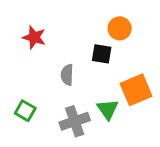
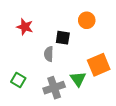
black square: (102, 54) -> (63, 38), moved

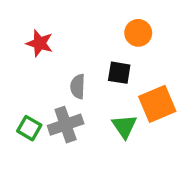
black square: (63, 38) -> (119, 73), moved
gray cross: (54, 88) -> (66, 125), moved

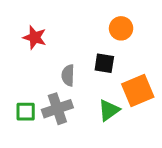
green triangle: (124, 126) -> (109, 110), turned 30
green square: (29, 128) -> (26, 112), turned -30

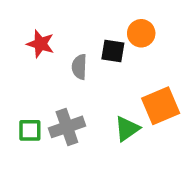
black square: (104, 63) -> (113, 51), moved
gray semicircle: (68, 75) -> (79, 67), moved

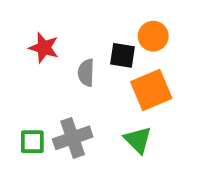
orange square: (161, 106) -> (151, 90), moved
green triangle: (127, 129) -> (138, 140), turned -40

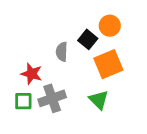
red star: (44, 48) -> (32, 74), moved
black square: (122, 55) -> (88, 39), turned 30

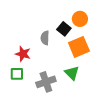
gray cross: (52, 98) -> (46, 82), moved

